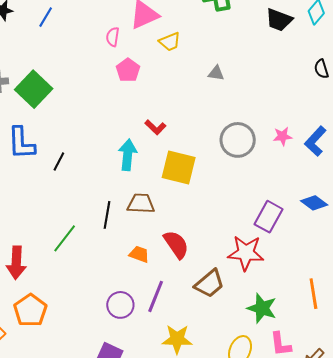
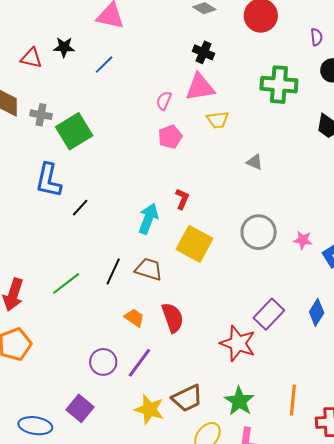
red L-shape: (155, 127) -> (182, 199), turned -125
blue diamond: (314, 203) -> (317, 312), turned 72
brown trapezoid: (209, 284) -> (187, 398), moved

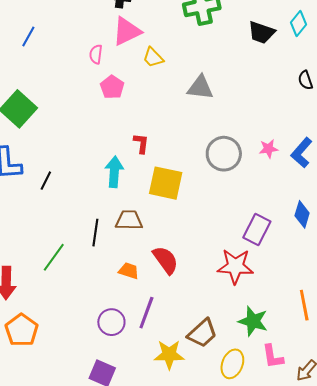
yellow trapezoid: (218, 120) -> (153, 57), turned 70
gray triangle: (255, 162) -> (200, 88), size x1.6

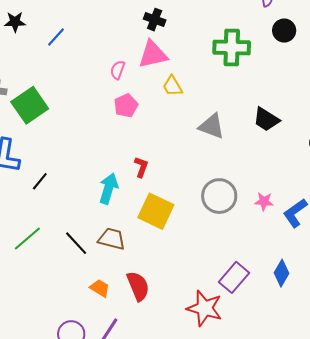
black trapezoid: (261, 32) -> (266, 119), moved
black line: (95, 233) -> (76, 243), turned -64
green line: (54, 257) -> (27, 238), moved

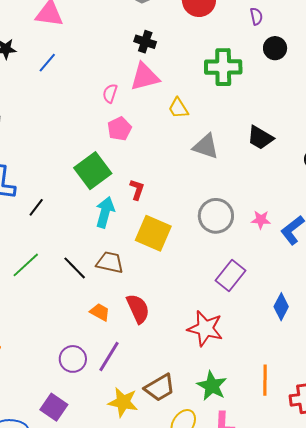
yellow trapezoid: (173, 86) -> (178, 108), moved
green square: (30, 105) -> (93, 171), moved
blue diamond: (282, 273) -> (281, 307), moved
purple rectangle: (234, 277) -> (230, 276), moved

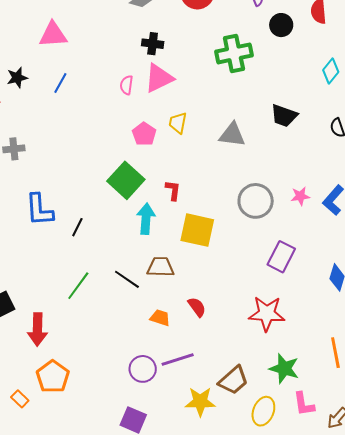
pink semicircle: (110, 93) -> (127, 85), moved
yellow trapezoid: (178, 108) -> (178, 123), moved, turned 55
red semicircle: (138, 309) -> (197, 307), size x0.7
purple line: (109, 356) -> (178, 360), turned 52

